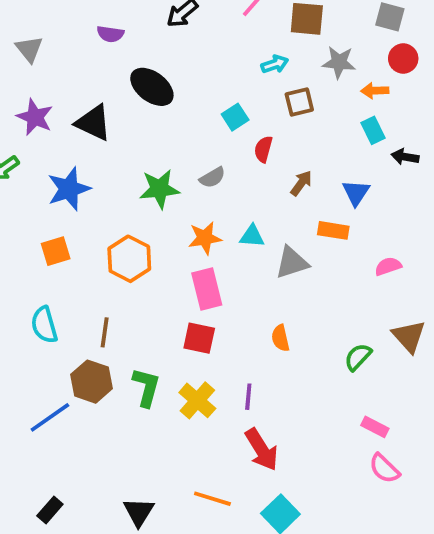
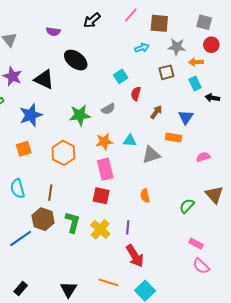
brown square: (299, 102) -> (166, 72), moved

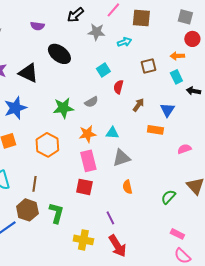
gray star: (177, 47) -> (96, 32), moved
gray triangle: (151, 155) -> (121, 158), moved
purple line: (128, 227) -> (110, 218), turned -32
yellow cross: (100, 229) -> (83, 240), moved, turned -30

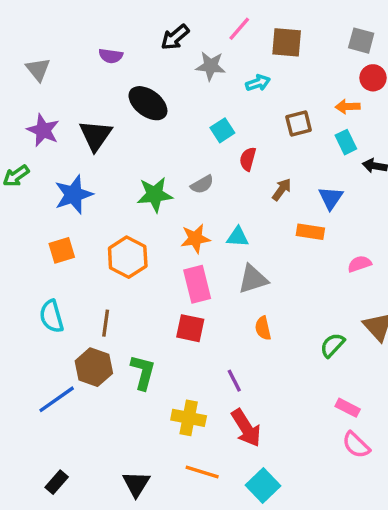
black triangle: (28, 73) -> (96, 135), turned 40

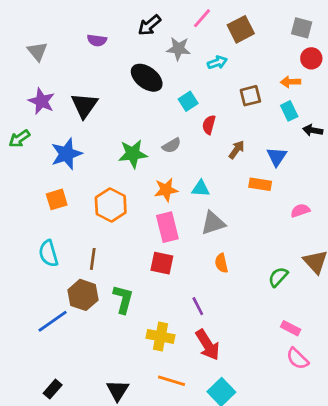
brown square: (287, 42) -> (241, 29), turned -32
black ellipse: (148, 103) -> (147, 78), moved

